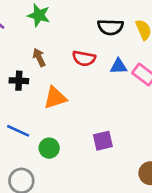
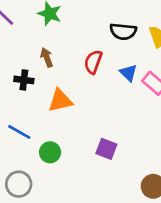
red semicircle: (84, 58) -> (93, 62), turned 95
blue triangle: (119, 66) -> (128, 73), turned 42
purple square: (103, 141) -> (106, 149), turned 30

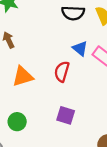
red semicircle: (93, 62) -> (62, 72), moved

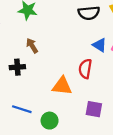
orange triangle: (23, 76) -> (62, 86), moved, turned 30

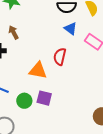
blue triangle: (100, 45) -> (70, 29), moved
purple square: (94, 109) -> (44, 98), moved

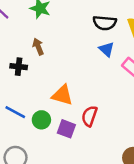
red semicircle: (60, 57) -> (90, 116), moved
green circle: (24, 101) -> (41, 120), moved

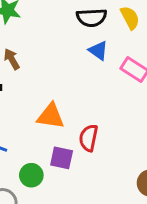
green circle: (41, 120) -> (31, 175), moved

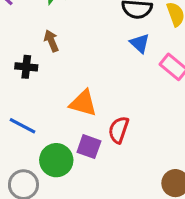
green circle: (31, 175) -> (56, 160), size x1.4

